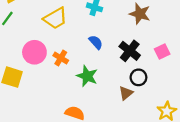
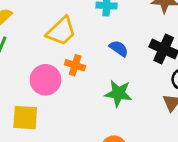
orange cross: (61, 58) -> (75, 65), moved

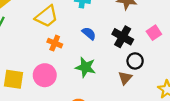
pink circle: (45, 80) -> (45, 75), moved

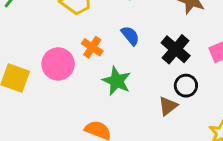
orange cross: (55, 43) -> (92, 47), moved
pink circle: (45, 75) -> (58, 64), moved

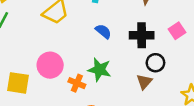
orange cross: (92, 47) -> (77, 83), moved
black cross: (176, 49) -> (142, 35), turned -30

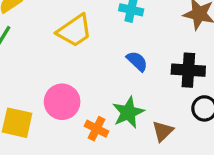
green star: (99, 70) -> (128, 112), turned 30
brown triangle: (144, 82) -> (163, 131), moved

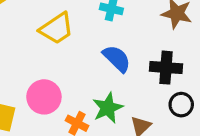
blue semicircle: (137, 61) -> (117, 59), size x1.4

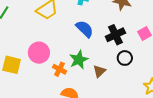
black cross: (166, 68) -> (115, 35), turned -30

